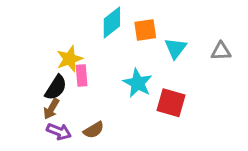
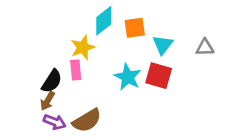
yellow star: (69, 59) -> (83, 48), moved
red square: (171, 103) -> (159, 76), moved
brown semicircle: (94, 130) -> (87, 121), size x1.5

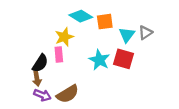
cyan diamond: (104, 21) -> (81, 16), turned 70
gray triangle: (205, 48) -> (145, 33), moved, turned -32
brown arrow: (48, 101) -> (37, 79), turned -40

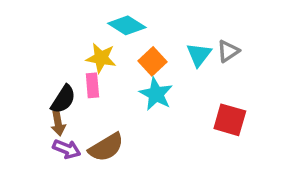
orange square: (105, 22) -> (153, 61), moved, turned -35
yellow star: (64, 37) -> (101, 58), turned 30
red square: (123, 59) -> (230, 120), moved

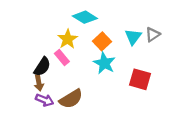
yellow star: (101, 58) -> (68, 39), turned 30
pink rectangle: (92, 85) -> (62, 57), turned -35
red square: (230, 120) -> (140, 79), moved

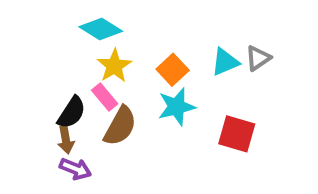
cyan diamond: (85, 17) -> (101, 29), moved
cyan triangle: (133, 37) -> (225, 62), turned 30
cyan star: (104, 63) -> (176, 107), turned 30
brown semicircle: (71, 99) -> (120, 126), moved, turned -30

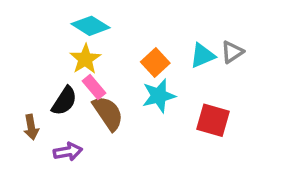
yellow star: (114, 66) -> (85, 59), moved
brown semicircle: (120, 126) -> (108, 113), turned -63
brown arrow: (66, 140) -> (31, 127), moved
purple arrow: (75, 169) -> (68, 152), turned -32

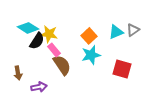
cyan diamond: (91, 26) -> (28, 28), moved
yellow star: (85, 59) -> (49, 34), turned -30
black semicircle: (64, 101) -> (37, 41), moved

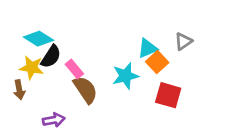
cyan triangle: (116, 32) -> (147, 48), moved
yellow star: (49, 34) -> (32, 68), moved
orange square: (89, 36) -> (157, 62), moved
brown arrow: (18, 73) -> (19, 90), moved

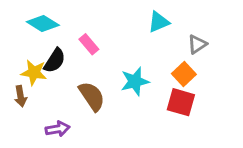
cyan diamond: (39, 39) -> (43, 23), moved
cyan triangle: (147, 48) -> (159, 22), moved
orange square: (157, 62) -> (184, 74), moved
pink rectangle: (74, 69) -> (89, 44), moved

